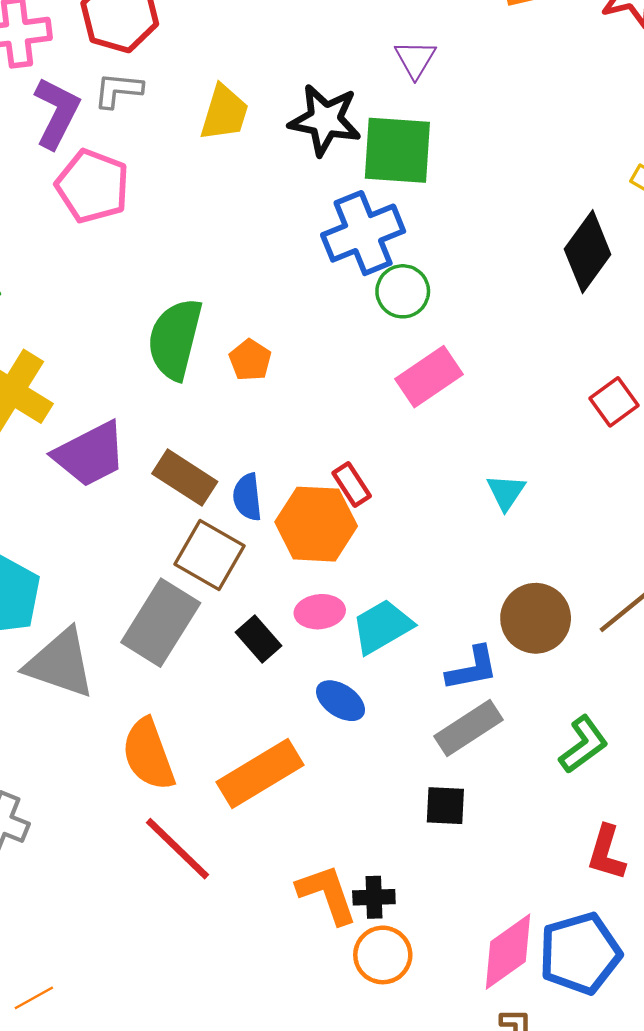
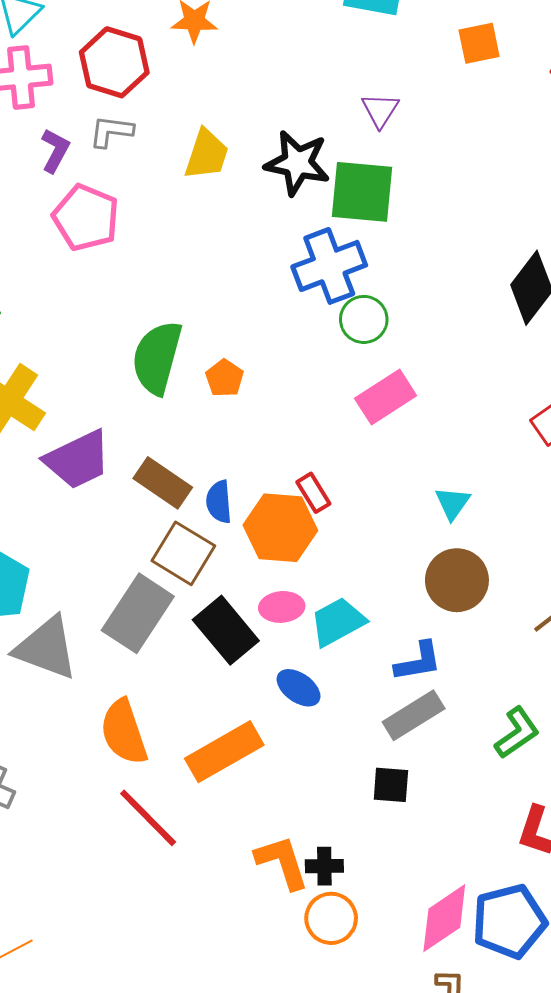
purple L-shape: (57, 113) -> (55, 151), size x0.7
brown circle: (536, 618) -> (457, 580), moved
black rectangle: (258, 639) -> (226, 630), size x1.6

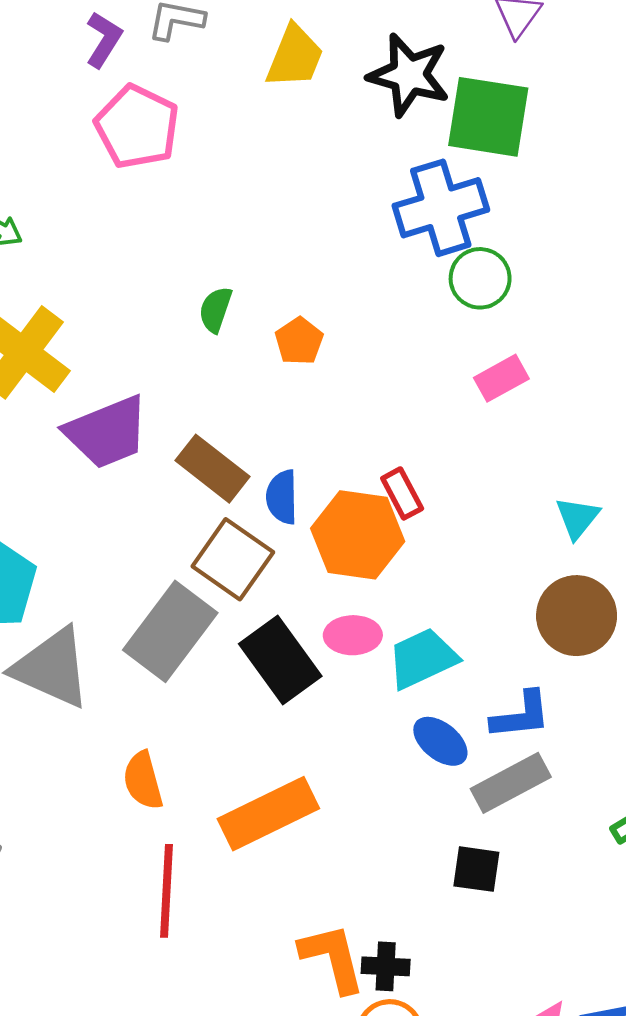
green semicircle: (157, 357) -> (215, 310), size x0.5
pink rectangle: (386, 397) -> (501, 378), size x0.7
blue ellipse: (299, 688) -> (440, 741), moved
orange semicircle: (124, 732) -> (143, 780), size x0.7
red line: (148, 818) -> (166, 891), turned 44

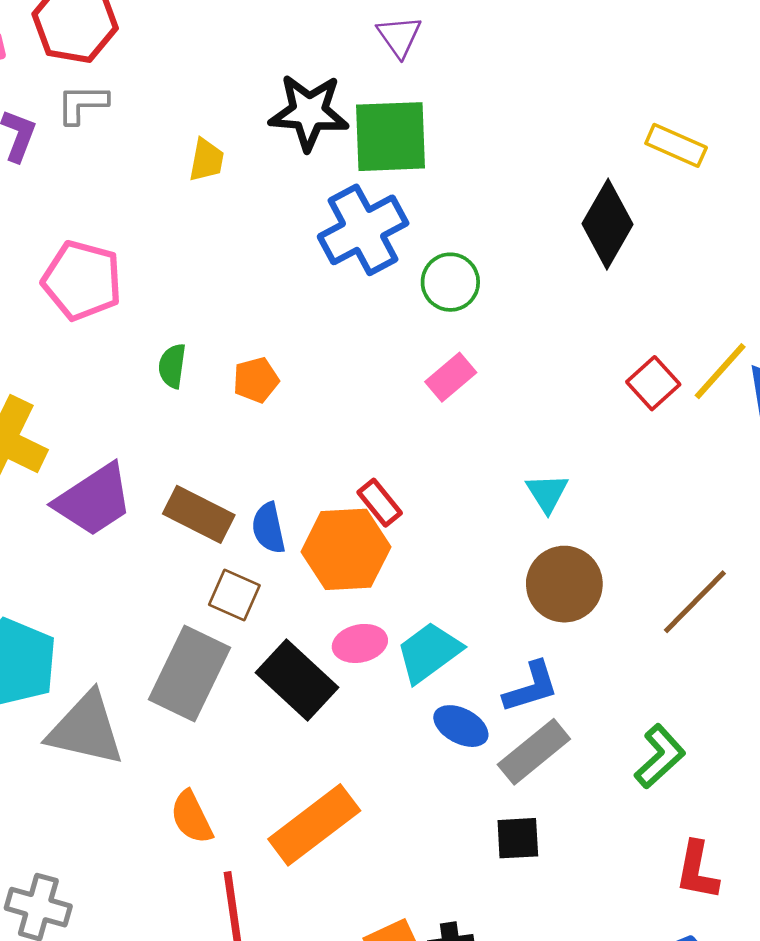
yellow trapezoid: (295, 57) -> (206, 160), moved, size x0.7
pink pentagon: (137, 127) -> (82, 280), moved
green circle: (480, 278) -> (450, 282), moved
orange pentagon: (299, 341) -> (256, 380), turned 30
brown square: (233, 559) -> (234, 595), size x0.7

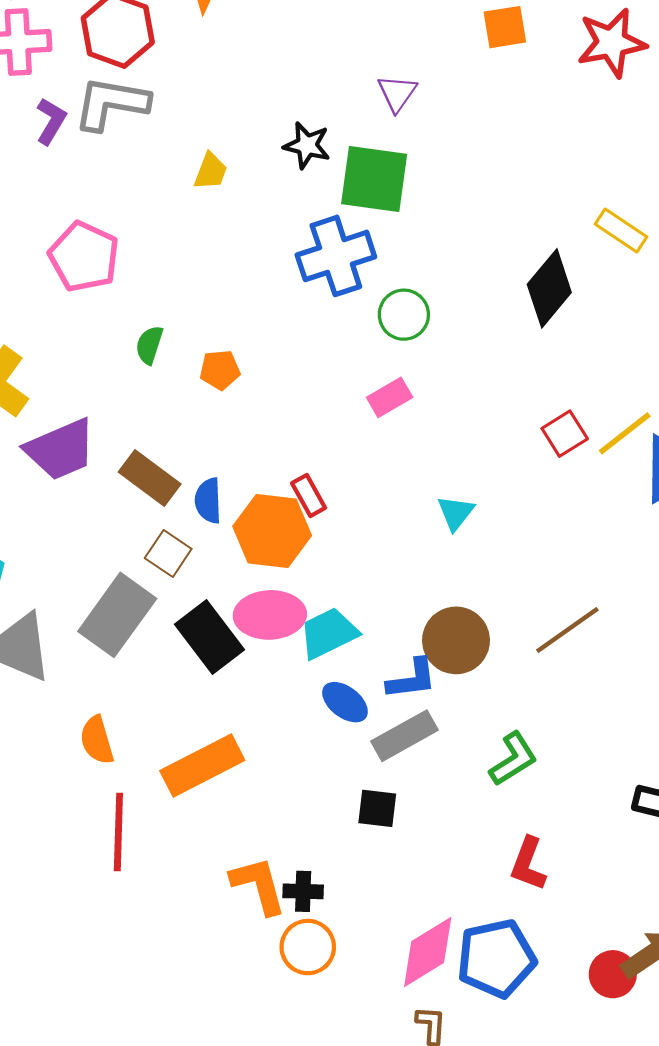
gray L-shape: (82, 104) -> (111, 103), size x1.6
black star: (309, 112) -> (307, 145), size x0.7
brown circle: (564, 584) -> (456, 640), moved
pink ellipse: (360, 643) -> (270, 615), size x1.5

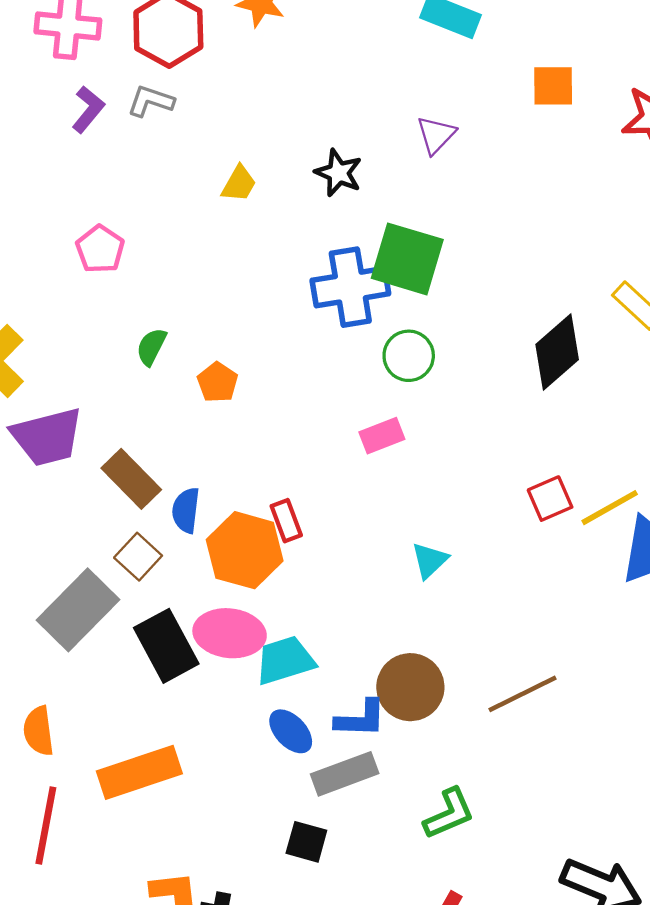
gray L-shape: (111, 103) -> (151, 101), size x0.6
green square: (374, 179) -> (407, 259), moved
pink pentagon: (84, 257) -> (100, 249), size x0.7
orange pentagon: (220, 370) -> (218, 382), turned 30

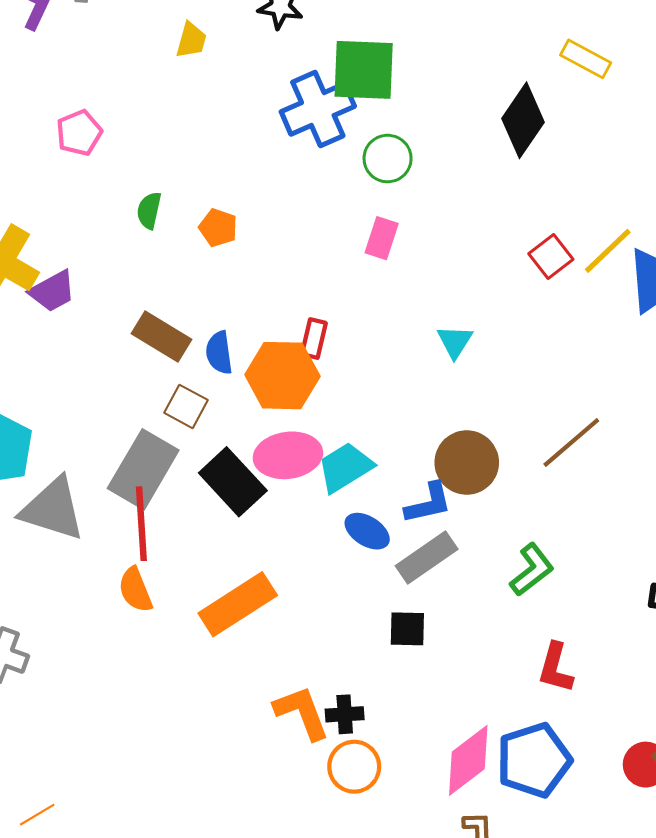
pink pentagon: (100, 249) -> (79, 133), turned 30
pink rectangle: (382, 436) -> (382, 238), turned -36
purple trapezoid: (47, 437) -> (53, 291), moved, size x0.7
red rectangle: (286, 521) -> (314, 339), turned 48
red line: (46, 825) -> (141, 524), moved

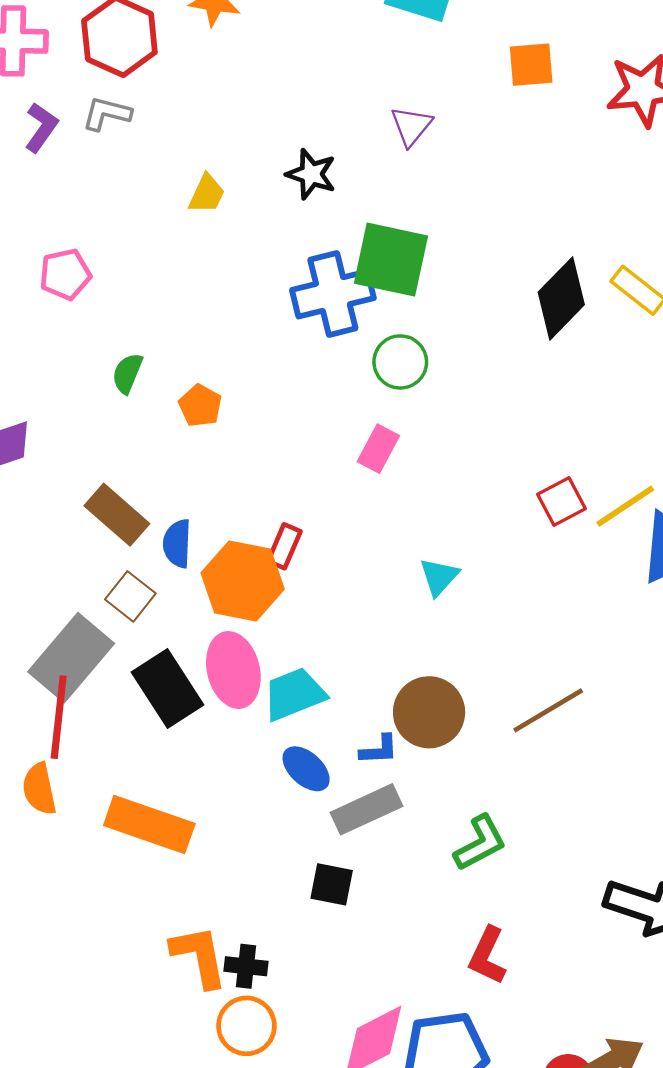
black diamond: (523, 120) -> (561, 298), moved
pink ellipse: (288, 455) -> (233, 670), turned 74
blue L-shape: (428, 503) -> (379, 750), size x0.7
orange rectangle: (238, 604) -> (149, 825), turned 42

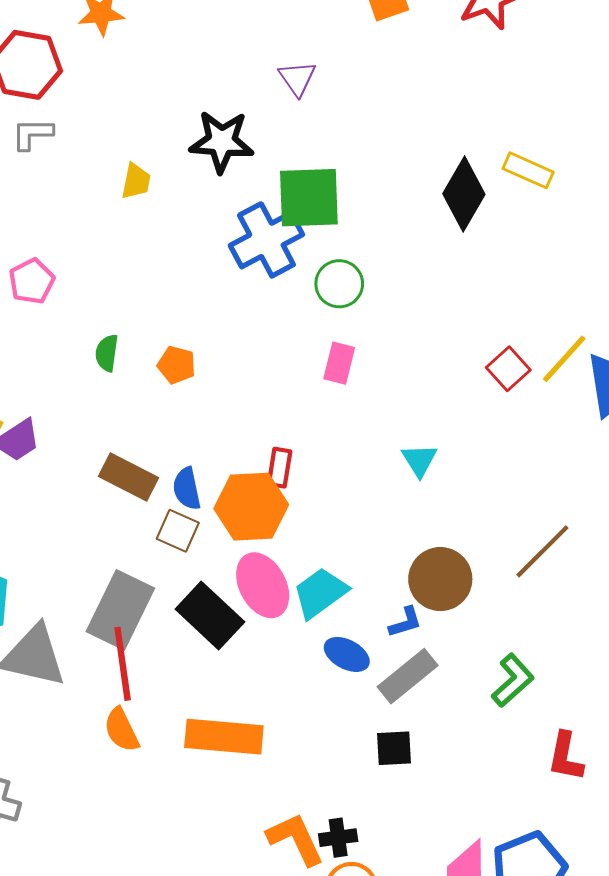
black star: (311, 174) -> (222, 142), size x1.4
brown square: (130, 596) -> (178, 531), moved
red L-shape: (487, 956) -> (566, 757), moved

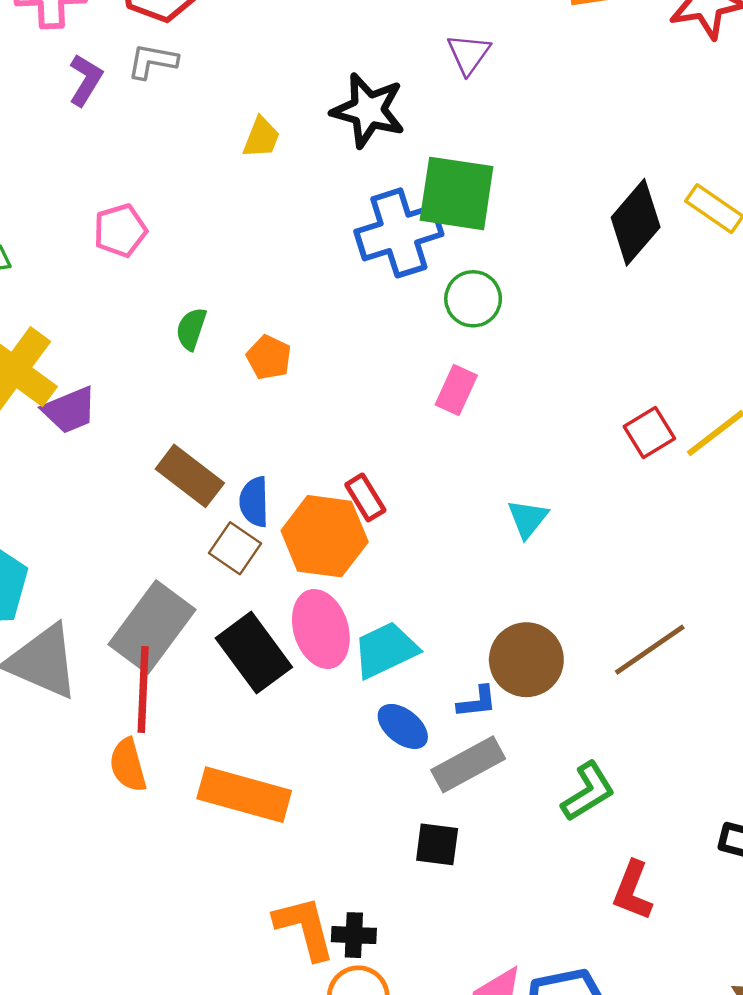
red rectangle: (280, 468) -> (365, 497), turned -51

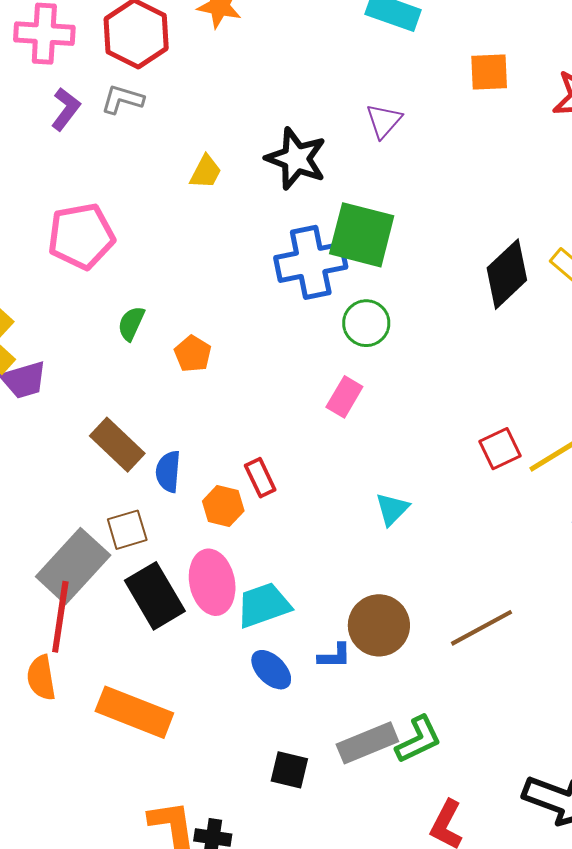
pink pentagon: (120, 230) -> (81, 236), size x1.5
orange hexagon: (325, 536) -> (223, 506), size x0.6
brown square: (235, 548) -> (127, 530), moved, turned 33
gray rectangle: (468, 764) -> (367, 743), moved

